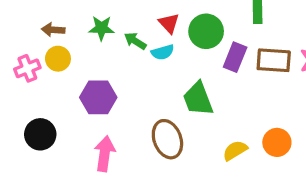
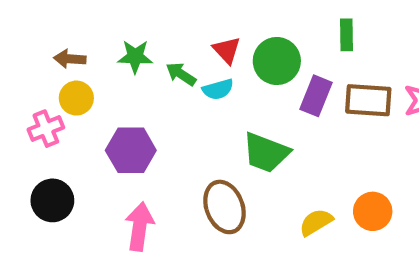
pink cross: (27, 68) -> (46, 129), moved
green trapezoid: (198, 99) -> (266, 153), turned -48

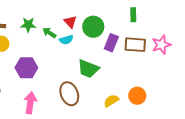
green rectangle: (347, 35) -> (133, 15), moved

